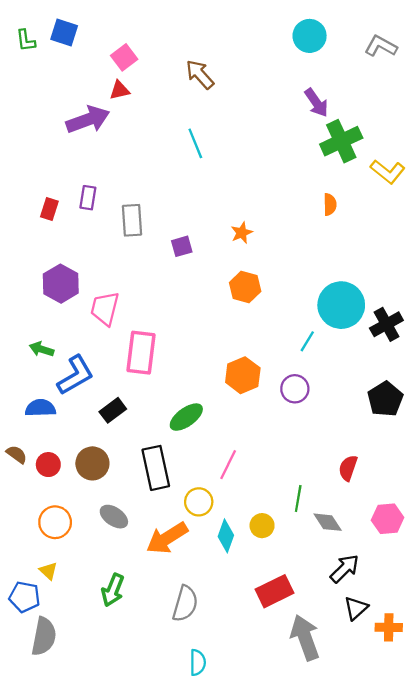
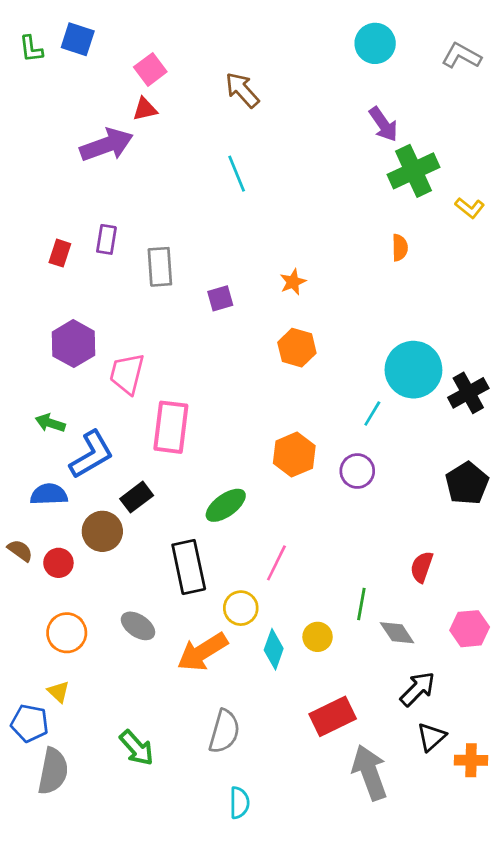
yellow L-shape: (388, 172) -> (470, 208), size x0.7
brown circle: (92, 463) -> (102, 531), moved
green arrow: (113, 590) -> (137, 748), moved, turned -64

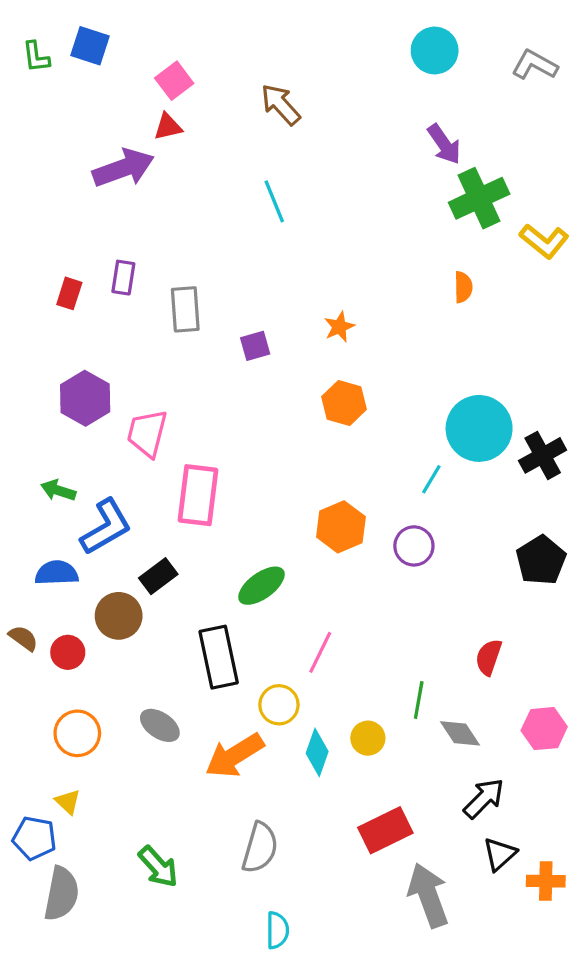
yellow L-shape: (470, 208) -> (544, 241), size x1.4

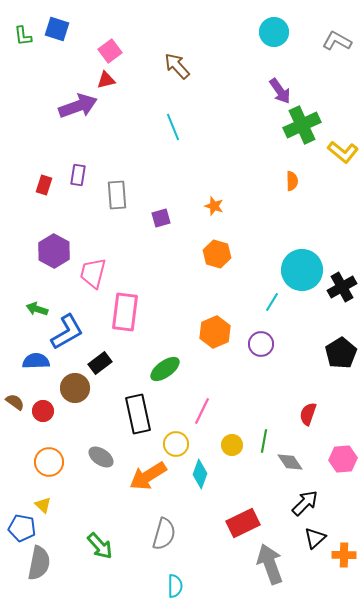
orange star: (339, 327) -> (214, 206), turned -30
yellow circle: (368, 738) -> (232, 445), moved

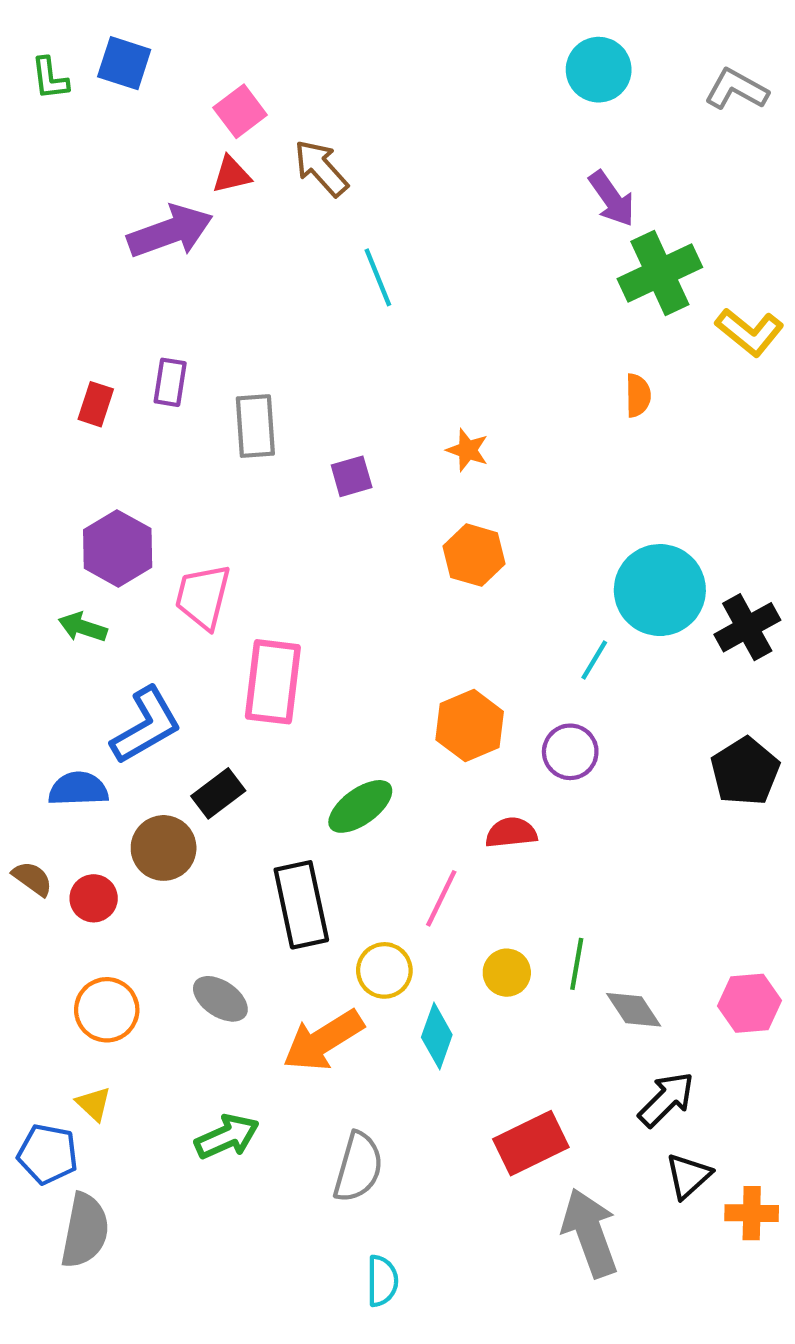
brown arrow: (177, 66) -> (321, 168), moved
green arrow: (37, 309) -> (83, 627), moved
red semicircle: (308, 414) -> (511, 833), moved, turned 65
green arrow: (100, 546) -> (227, 1137), moved, turned -72

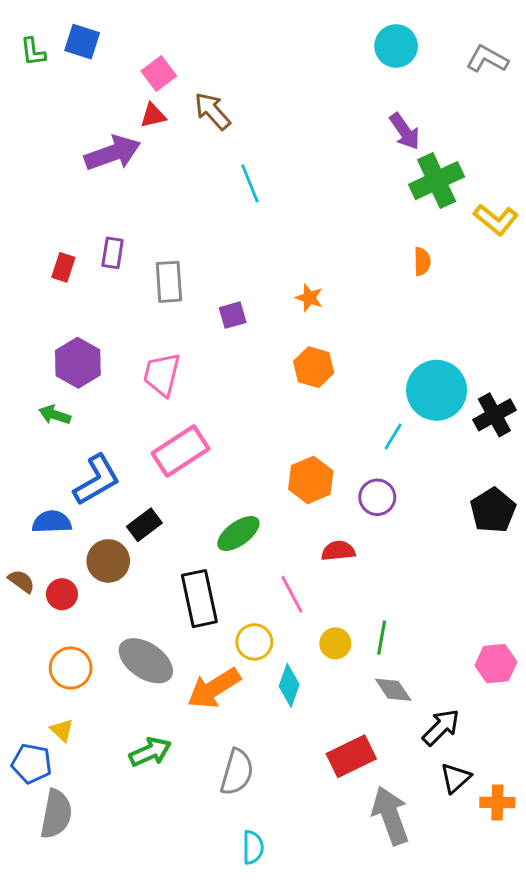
pink trapezoid: (203, 597) -> (162, 374), moved
pink rectangle: (273, 682) -> (181, 451), turned 50
pink line: (441, 898) -> (292, 594), turned -54
gray ellipse: (220, 999) -> (146, 661), size x1.5
gray diamond: (634, 1010) -> (393, 690), moved

